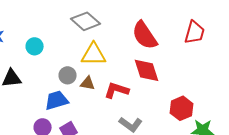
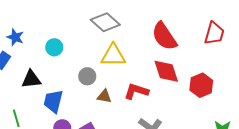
brown triangle: (88, 83) -> (104, 96), moved
blue trapezoid: (57, 100) -> (53, 101), moved, turned -60
red hexagon: (182, 108) -> (201, 85), moved

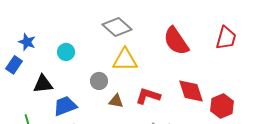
red diamond: (166, 71) -> (191, 91), moved
red hexagon: (201, 85) -> (222, 106), moved
blue trapezoid: (53, 101) -> (65, 106), turned 55

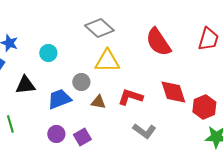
blue trapezoid: (65, 106) -> (59, 99), moved

